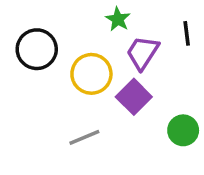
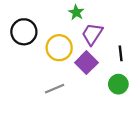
black line: (187, 33) -> (121, 53), moved

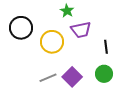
purple trapezoid: (92, 34) -> (81, 30), turned -135
purple square: (86, 63) -> (72, 77), moved

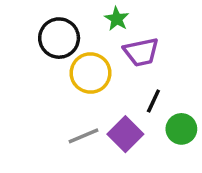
black circle: (21, 28) -> (59, 38), moved
black line: (106, 47) -> (153, 101), moved, turned 32

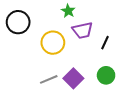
black circle: (59, 38) -> (18, 22), moved
black line: (153, 101) -> (105, 43), moved

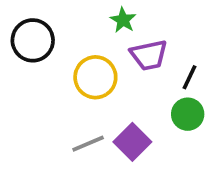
green circle: (106, 75) -> (188, 114), moved

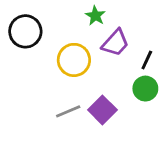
purple trapezoid: (149, 55) -> (115, 43), turned -36

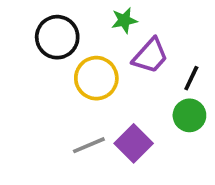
green star: (95, 16) -> (124, 20), turned 30
black circle: (25, 31) -> (57, 37), moved

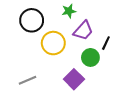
green circle: (189, 115) -> (90, 57), moved
gray line: (89, 145) -> (27, 80), moved

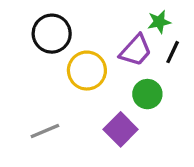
green star: (69, 11) -> (159, 22), moved
black line: (106, 43) -> (173, 52), moved

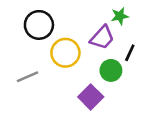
black line: (173, 52) -> (130, 53), moved
gray line: (45, 131) -> (28, 77), moved

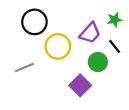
green star: (120, 16) -> (115, 20), moved
black line: (130, 53) -> (115, 46), turned -64

